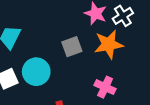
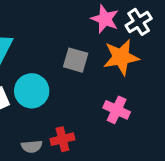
gray square: (72, 47) -> (76, 60), turned 36

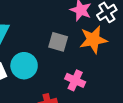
pink cross: (117, 110) -> (75, 80), moved

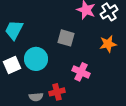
orange star: (93, 40) -> (108, 44), moved, size x0.7

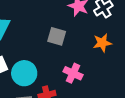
cyan circle: (36, 59) -> (24, 73), moved

